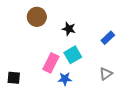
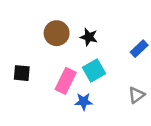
brown circle: (37, 17) -> (57, 33), moved
black square: (14, 78) -> (22, 73), moved

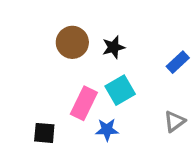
black star: (89, 37) -> (114, 47), turned -30
black square: (22, 73) -> (44, 133), moved

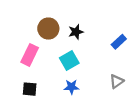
cyan square: (120, 90) -> (69, 60), moved
pink rectangle: (84, 103) -> (30, 55), moved

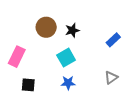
pink rectangle: (30, 55) -> (17, 57), moved

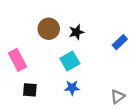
pink rectangle: (17, 57) -> (18, 60), turned -54
gray triangle: (111, 78) -> (118, 97), moved

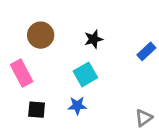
brown circle: (49, 29) -> (41, 35), moved
blue star: (72, 88) -> (77, 106), moved

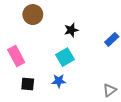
brown circle: (41, 35) -> (33, 15), moved

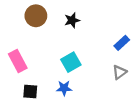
black star: (71, 30) -> (72, 20), moved
gray triangle: (110, 90) -> (119, 72), moved

